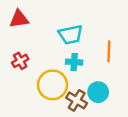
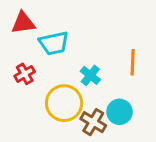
cyan trapezoid: (71, 35) -> (54, 43), moved
cyan cross: (74, 62) -> (90, 75), turned 35

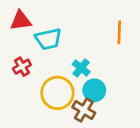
orange line: (133, 62) -> (119, 32), moved
cyan circle: (120, 112) -> (94, 90), moved

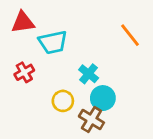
orange line: (119, 32) -> (130, 35), turned -40
yellow circle: (57, 93) -> (63, 101), size x0.6

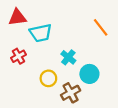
cyan circle: (103, 98) -> (89, 74), moved
brown cross: (91, 120) -> (71, 93), turned 30

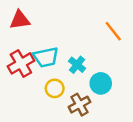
cyan trapezoid: (41, 33) -> (46, 57), moved
red cross: (18, 56) -> (21, 63), size x1.5

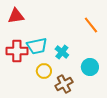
red cross: (21, 63) -> (17, 51), turned 30
cyan circle: (101, 83) -> (90, 67), moved

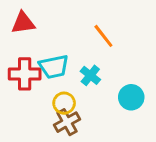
orange line: (91, 25) -> (103, 36), moved
brown cross: (64, 84) -> (67, 122), moved

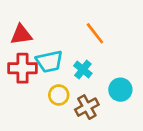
red triangle: (23, 23) -> (21, 35), moved
brown cross: (67, 122) -> (87, 107), moved

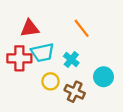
red triangle: (21, 35) -> (30, 28), moved
brown cross: (87, 107) -> (75, 92), turned -36

